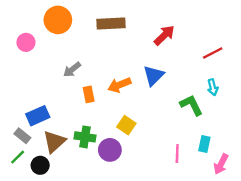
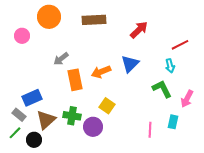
cyan arrow: (213, 87) -> (170, 66), moved
orange rectangle: (89, 94) -> (75, 80), size x1.5
pink arrow: (221, 164) -> (187, 99), moved

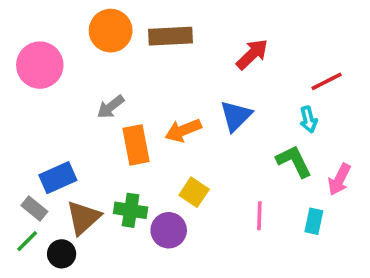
orange circle: (49, 17) -> (111, 31), moved
pink circle: (22, 36) -> (40, 65), size x1.6
pink line: (150, 130) -> (259, 216), moved

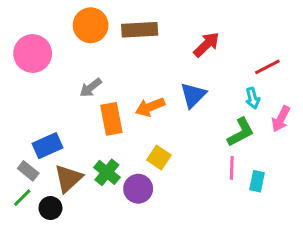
green L-shape: (294, 161) -> (241, 132), turned 88
pink arrow: (339, 179) -> (281, 119), moved
green cross: (131, 210) -> (107, 172), turned 30
pink line: (259, 216) -> (232, 168), moved

